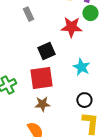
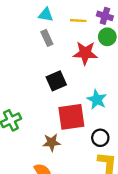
gray rectangle: (28, 14) -> (47, 38), moved
red square: (41, 78) -> (71, 117), moved

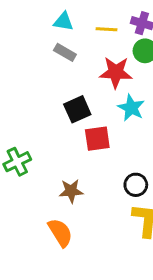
gray rectangle: (47, 38) -> (65, 52), turned -35
cyan star: (97, 99) -> (131, 108), moved
red square: (71, 117) -> (97, 139), moved, size x0.7

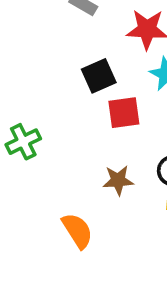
brown star: (71, 191) -> (118, 180), moved

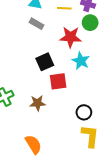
brown star: (118, 180) -> (37, 103), moved

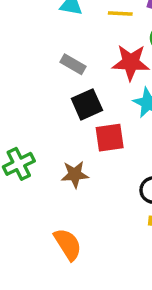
gray rectangle: (36, 24) -> (73, 64), moved

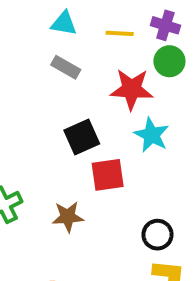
gray rectangle: (73, 64) -> (66, 67), moved

